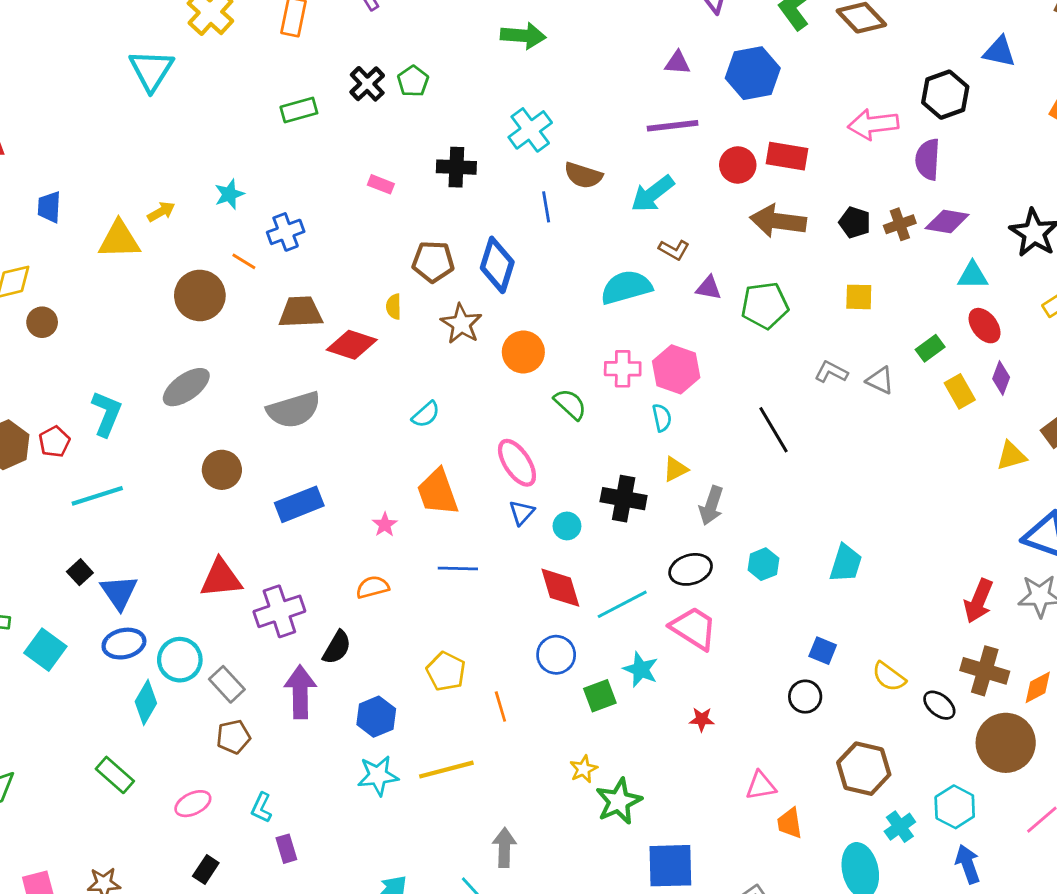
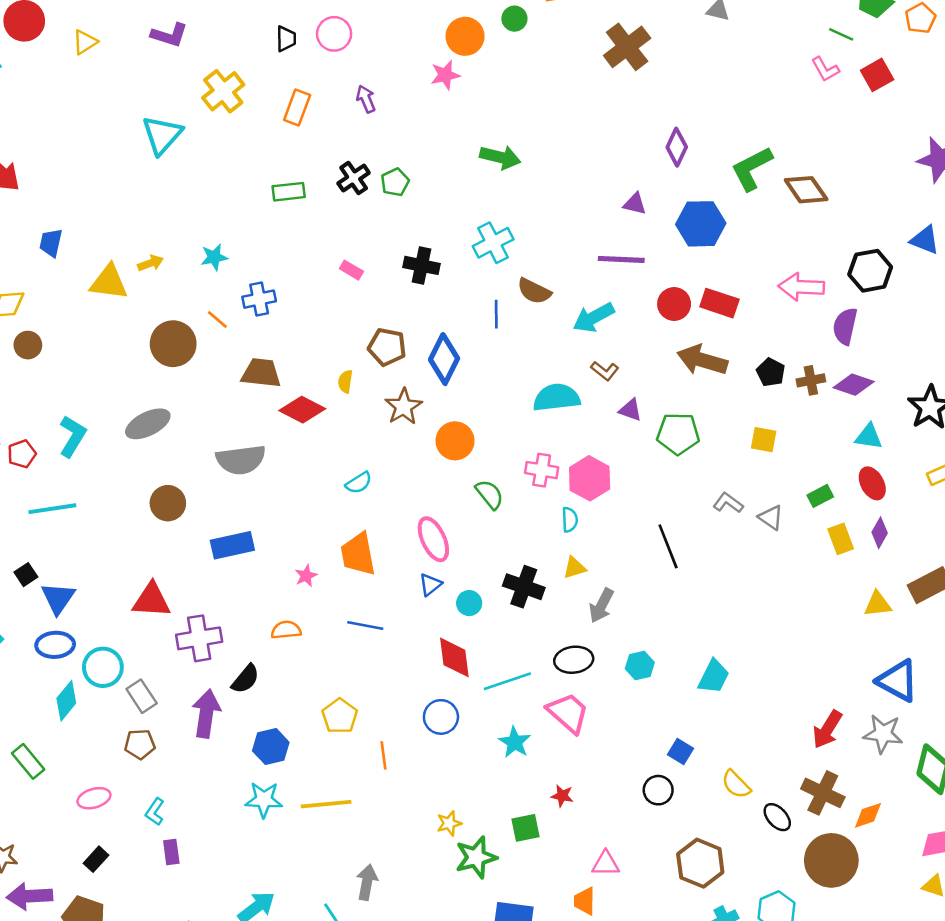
green square: (600, 696) -> (526, 828), moved
orange trapezoid: (790, 823) -> (585, 901), moved

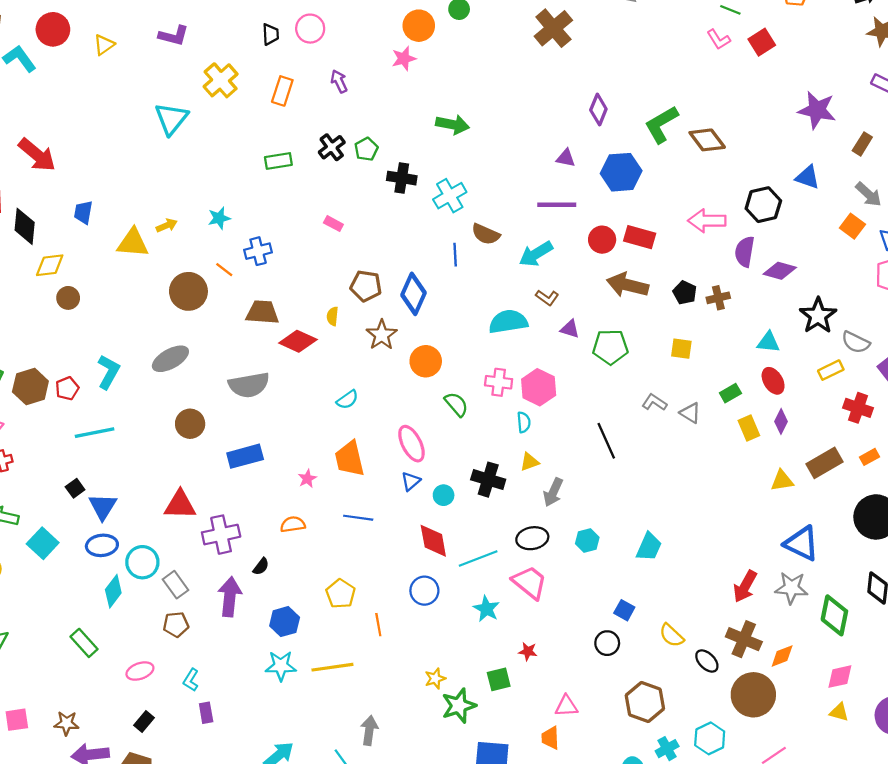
black cross: (422, 265) -> (402, 178), moved
purple diamond: (854, 385) -> (780, 271), moved
black semicircle: (245, 679) -> (261, 566), size x0.7

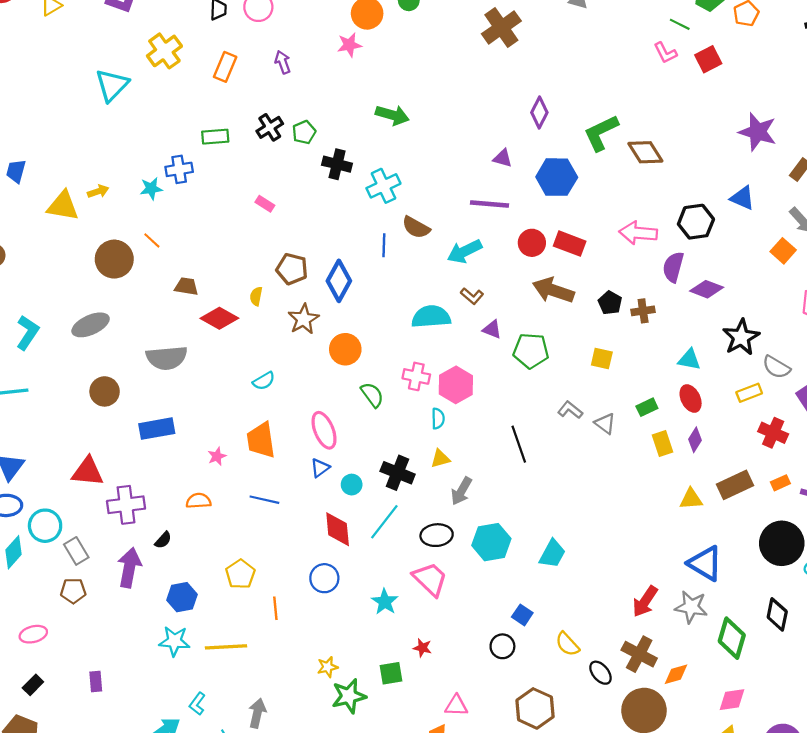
blue cross: (258, 251) -> (179, 169), moved
brown trapezoid: (262, 312) -> (186, 286), size x0.7
cyan hexagon: (587, 540) -> (491, 542), size x1.6
cyan line: (478, 558) -> (384, 522), moved, turned -36
cyan L-shape: (191, 680) -> (197, 704), moved

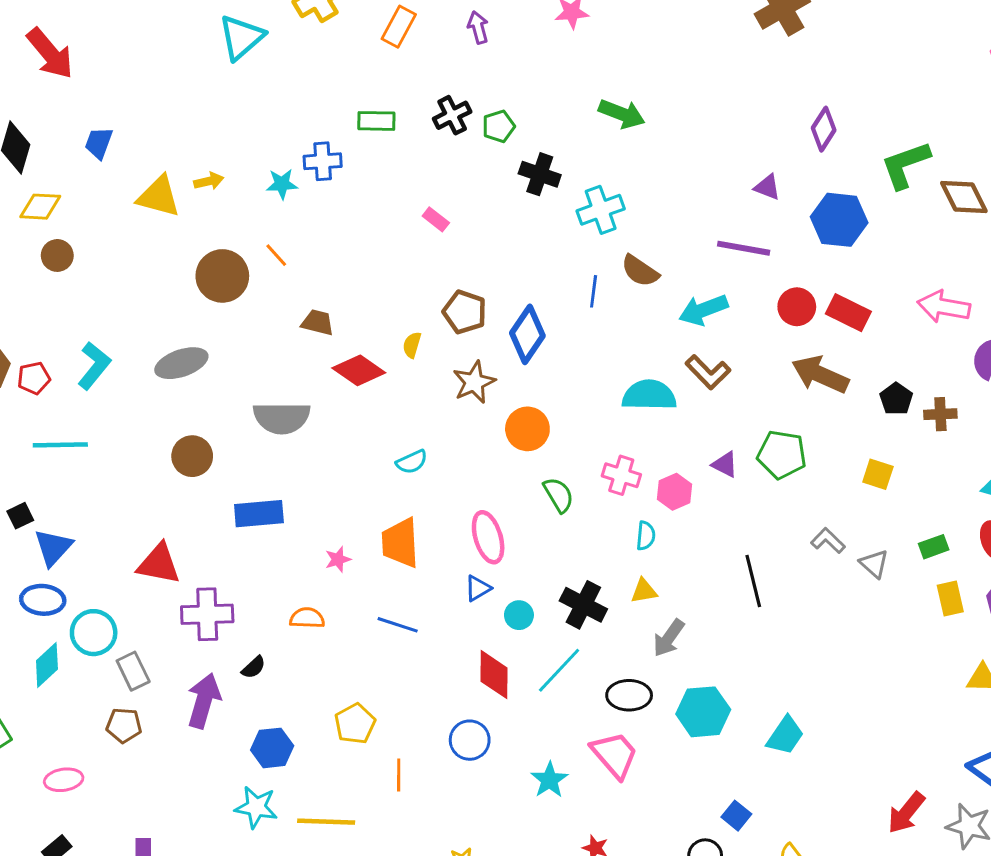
brown L-shape: (472, 296) -> (708, 372), size x1.4
purple triangle: (492, 329) -> (725, 464), moved
pink hexagon: (456, 385) -> (674, 492), size x0.7

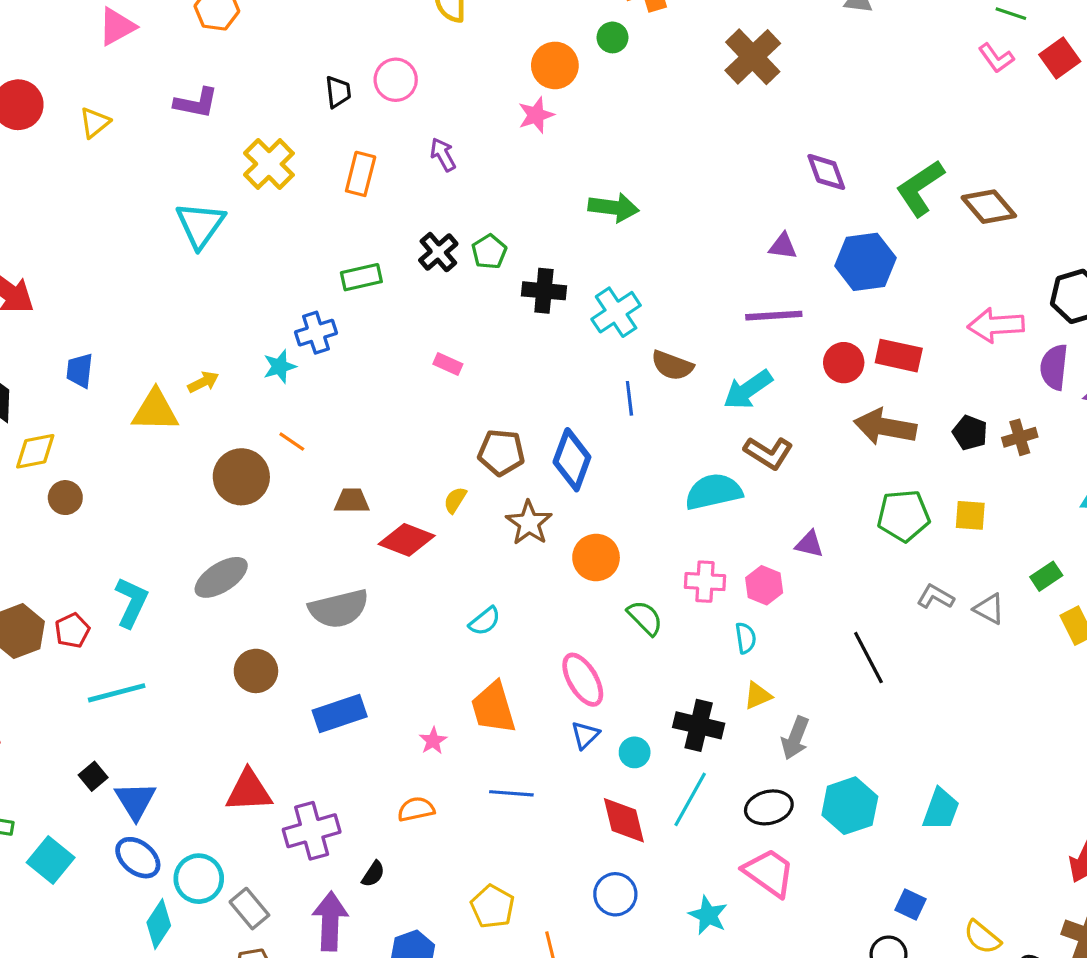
purple diamond: (824, 129) -> (826, 172), turned -39
yellow semicircle: (412, 345) -> (455, 500), turned 30
green pentagon: (782, 455) -> (904, 516), moved
blue ellipse: (43, 600) -> (138, 858), turned 48

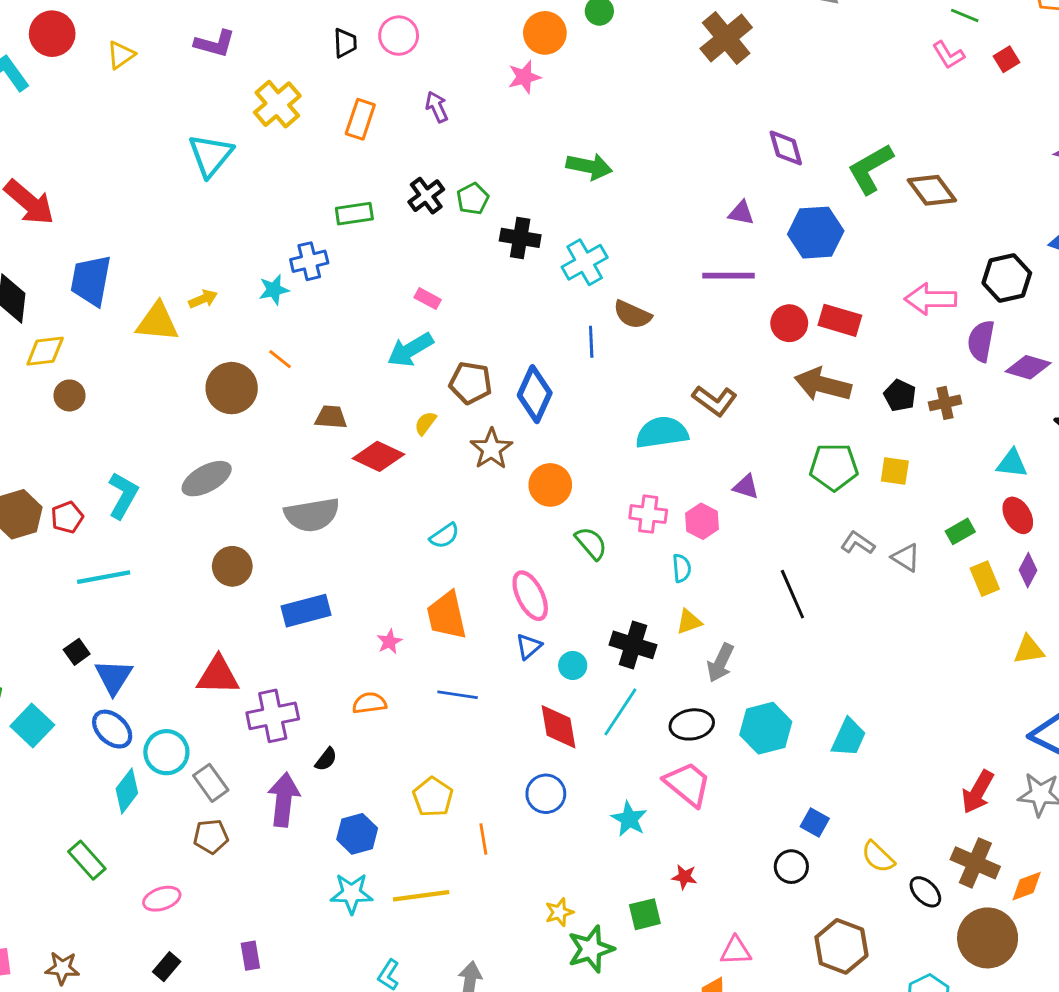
red square: (1060, 58) -> (1006, 59), size x0.7
blue trapezoid: (80, 371) -> (91, 280), size x1.6
cyan arrow: (748, 390) -> (410, 350), moved

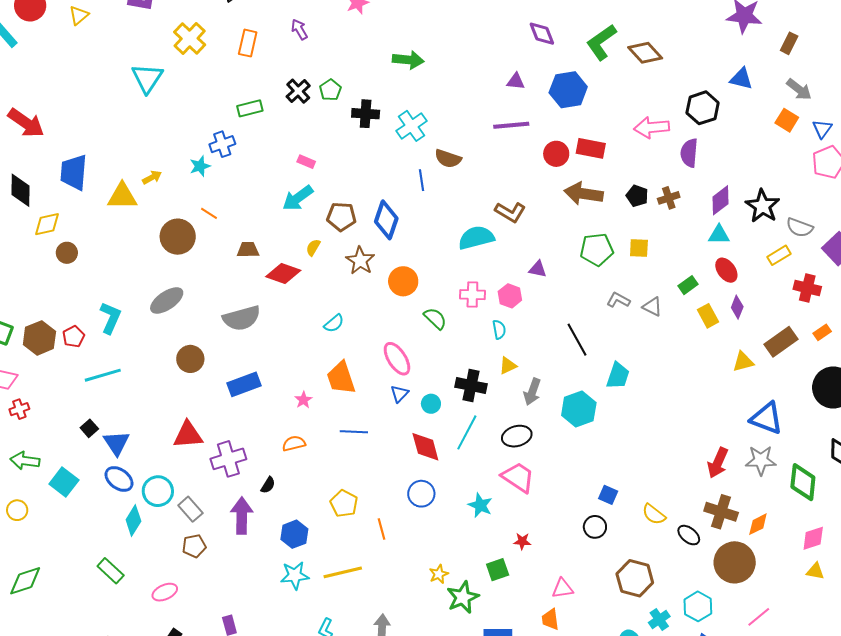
purple diamond: (1028, 367) -> (720, 200), moved, turned -48
cyan hexagon: (766, 728) -> (579, 409), moved
cyan trapezoid: (849, 737) -> (618, 376), moved

